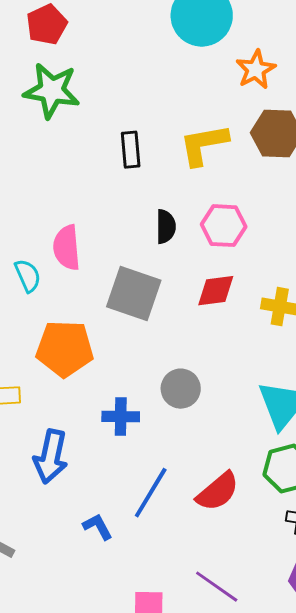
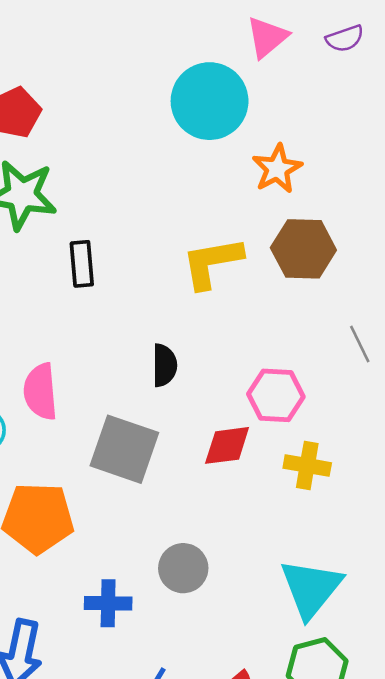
black rectangle: (131, 150) -> (82, 264), moved
pink hexagon: (224, 226) -> (276, 395), moved

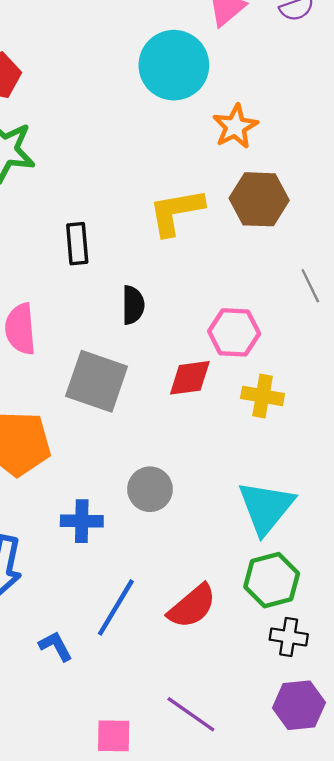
black rectangle: (82, 264) -> (77, 244), moved

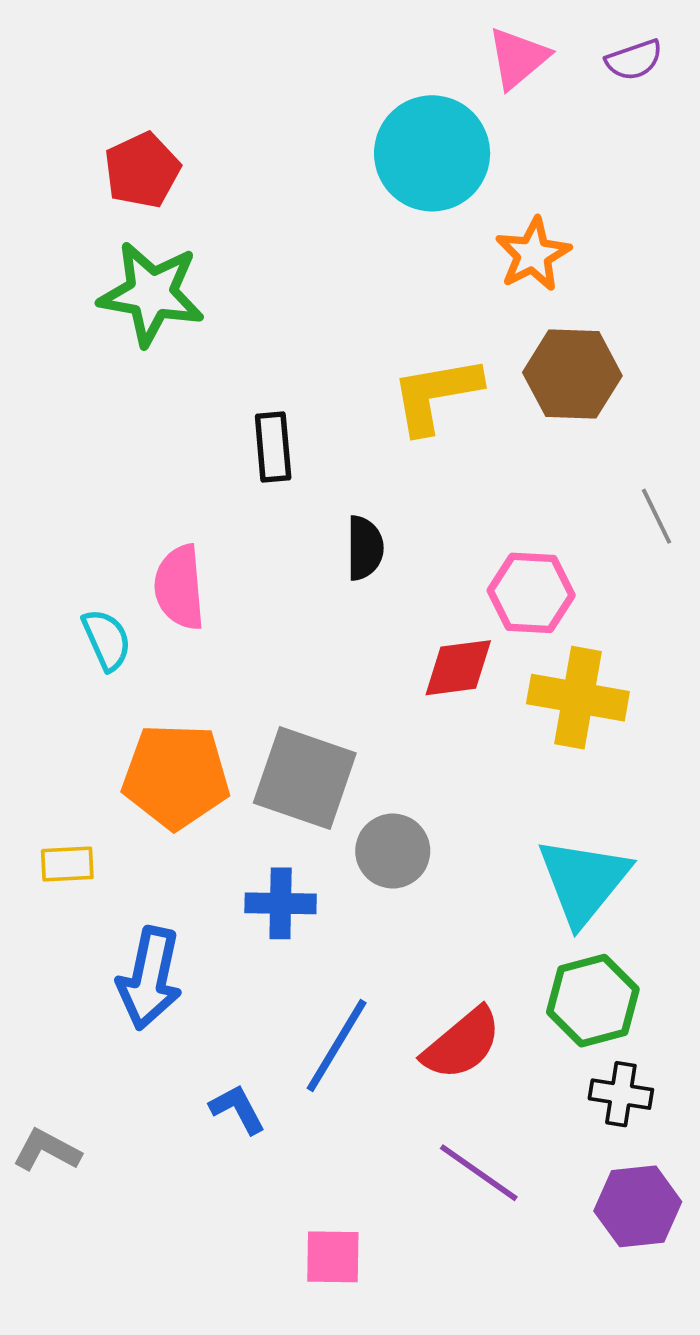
gray square: (97, 381) -> (305, 778), moved
yellow cross: (263, 396) -> (578, 698), size x1.4
purple line: (191, 714) -> (479, 1173), moved

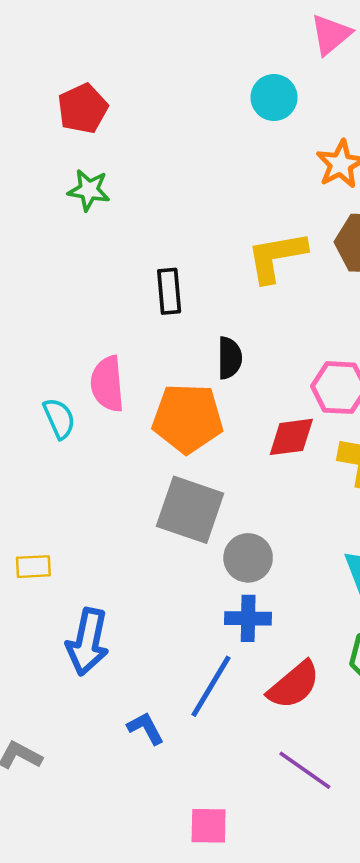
cyan circle: (432, 153) -> (274, 97), size x0.6
green star: (151, 294) -> (89, 190), size x0.6
orange pentagon: (176, 776) -> (188, 418), moved
blue cross: (281, 903) -> (248, 618), moved

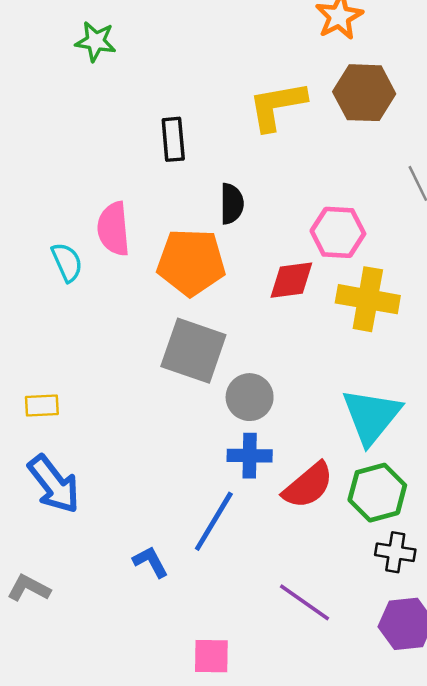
blue arrow: (88, 642) -> (54, 484), moved, turned -50
red semicircle: (294, 685) -> (308, 485), moved

